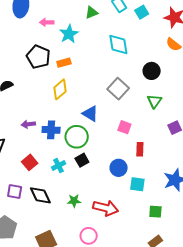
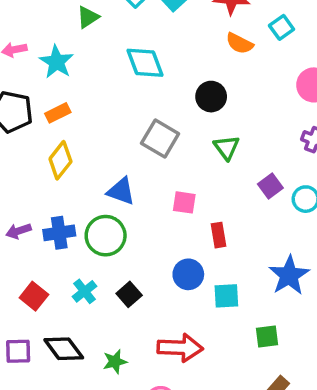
black square: (82, 160) -> (129, 294), moved
green star: (74, 201) -> (115, 362), moved

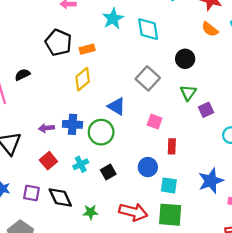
cyan star: (56, 62) -> (113, 19), moved
purple square: (270, 186) -> (206, 110), moved
purple arrow: (18, 231) -> (46, 128), moved
green square: (267, 337) -> (170, 215), moved, size x1.6

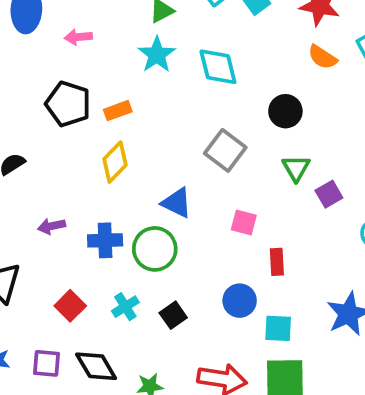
purple arrow: (46, 128) -> (51, 226), moved

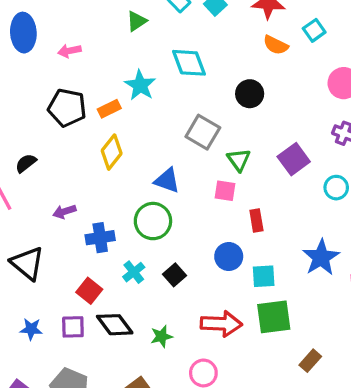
cyan star: (157, 55) -> (140, 85), moved
green triangle: (296, 168) -> (239, 160), moved
purple square: (329, 194) -> (294, 159), size x1.4
blue cross: (105, 240) -> (100, 238), moved
red square: (70, 306) -> (89, 291), moved

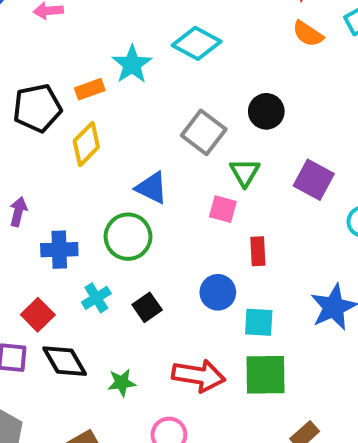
cyan diamond: (189, 63) -> (197, 43), turned -48
black circle: (250, 94) -> (266, 111), moved
black pentagon: (67, 108) -> (37, 108), moved, turned -30
purple square: (294, 159) -> (314, 180), turned -32
purple arrow: (64, 212) -> (18, 212), turned 115

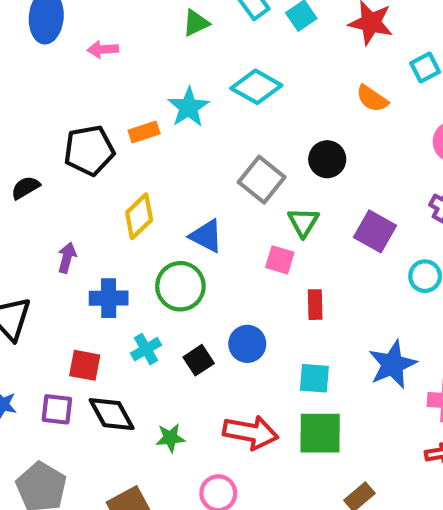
orange semicircle: (308, 34) -> (372, 99), moved
yellow diamond: (86, 144) -> (139, 216), moved
blue circle: (218, 292) -> (247, 344), moved
red square: (38, 315) -> (85, 365), turned -36

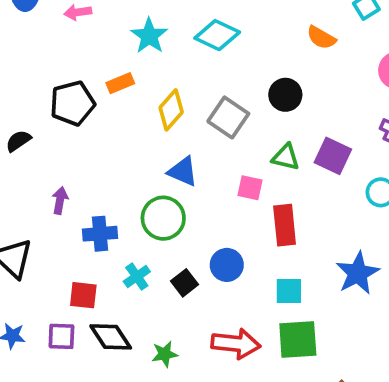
cyan star: (189, 107) -> (149, 36), moved
yellow diamond: (139, 216) -> (171, 110), moved
green triangle: (303, 222) -> (286, 157), moved, turned -44
red rectangle: (315, 305) -> (285, 225), size x1.5

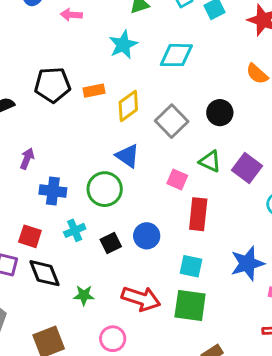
cyan diamond: (217, 35) -> (176, 55), turned -36
orange rectangle: (120, 83) -> (94, 91), moved

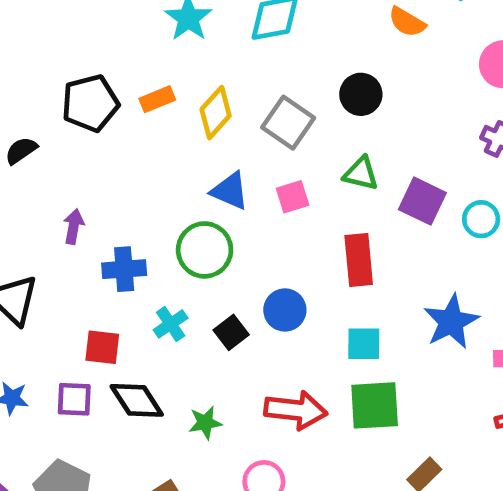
purple square: (247, 168) -> (422, 201), moved
pink square: (177, 179) -> (293, 197), moved, turned -30

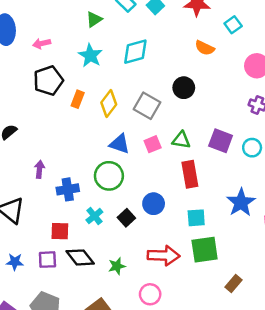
orange rectangle: (157, 99) -> (78, 99), turned -42
black pentagon: (90, 103) -> (48, 81), moved
green triangle: (361, 174) -> (181, 140), moved

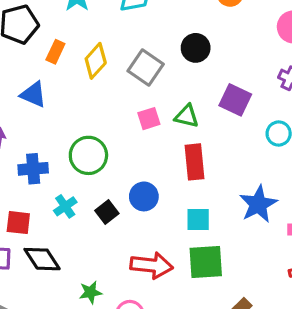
purple square: (221, 141) -> (235, 100), moved
blue triangle: (120, 144) -> (33, 94), moved
green star: (117, 266) -> (90, 292), moved

